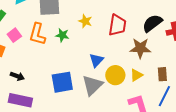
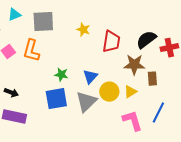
yellow star: (85, 21) -> (83, 30), moved
green star: (62, 35) -> (61, 75), moved
brown rectangle: (162, 74) -> (152, 79), moved

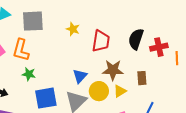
black semicircle: (146, 40) -> (136, 39), turned -35
brown star: (134, 65) -> (113, 70), moved
green star: (61, 75) -> (29, 74), moved

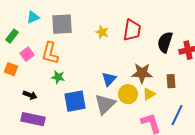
red trapezoid: (101, 41) -> (132, 30), moved

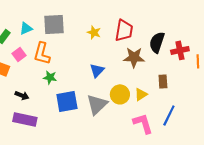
cyan triangle: (33, 17) -> (26, 28), moved
brown star: (142, 73) -> (134, 57), moved
blue triangle: (109, 79) -> (97, 70), moved

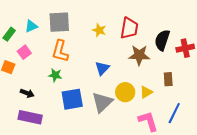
orange L-shape: (42, 53) -> (60, 51), moved

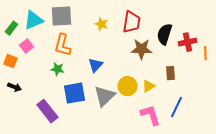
cyan triangle: (31, 26) -> (33, 20), size x1.5
blue triangle: (102, 68) -> (95, 65), moved
black arrow: (27, 93) -> (14, 87), moved
purple rectangle: (30, 117) -> (47, 111), moved, turned 40

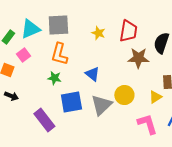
blue triangle: (95, 65) -> (92, 74), turned -35
yellow triangle: (148, 86) -> (155, 97), moved

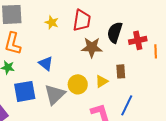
yellow triangle: (155, 97) -> (102, 81), moved

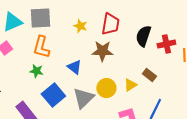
brown star: (92, 47) -> (102, 51), moved
brown rectangle: (121, 71) -> (149, 75), turned -48
blue square: (25, 91) -> (53, 95), turned -30

